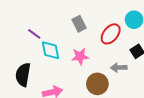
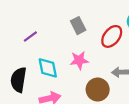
purple line: (34, 34) -> (30, 36), turned -72
cyan diamond: (51, 50) -> (48, 68), moved

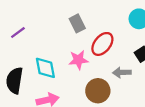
purple line: (30, 36) -> (18, 33), moved
red ellipse: (112, 36) -> (102, 44), moved

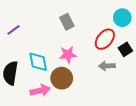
red ellipse: (102, 44) -> (105, 39), moved
brown circle: (98, 91) -> (62, 78), moved

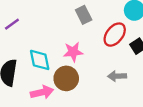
gray rectangle: (67, 22) -> (84, 15), moved
gray arrow: (107, 66) -> (117, 76), moved

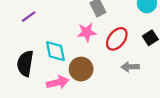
red ellipse: (115, 35) -> (117, 39), moved
pink star: (73, 52) -> (87, 32), moved

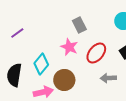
pink star: (87, 32) -> (69, 47), turned 30
cyan diamond: (55, 51) -> (41, 64), turned 50

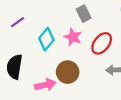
cyan diamond: (41, 64) -> (46, 39), moved

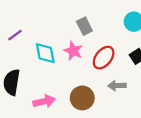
cyan diamond: (46, 39) -> (45, 53), turned -50
brown circle: (68, 72) -> (82, 98), moved

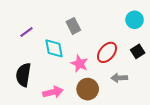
gray rectangle: (84, 26) -> (73, 26), moved
pink star: (73, 51) -> (79, 64), moved

